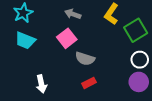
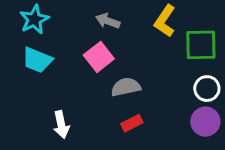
green square: (136, 30) -> (201, 45), turned 30
gray semicircle: (85, 59) -> (126, 87), turned 150

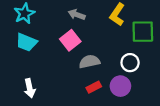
white circle: (207, 89) -> (130, 63), moved
purple circle: (205, 122) -> (120, 86), moved
white arrow: (61, 125) -> (30, 88), moved

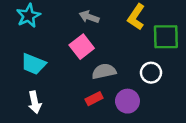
cyan trapezoid: (26, 42) -> (33, 64), moved
purple circle: (120, 86) -> (127, 101), moved
red rectangle: (94, 87) -> (94, 99), moved

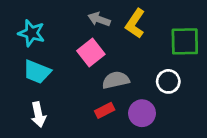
cyan star: (28, 16) -> (31, 33), moved, turned -30
yellow L-shape: (136, 17) -> (135, 23), moved

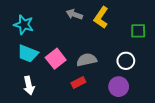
green square: (185, 41) -> (138, 31), size x0.7
pink square: (91, 52) -> (56, 59), moved
purple circle: (142, 113) -> (119, 87), moved

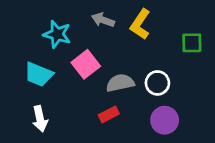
cyan star: (24, 25) -> (57, 34), moved
pink square: (56, 59) -> (86, 64), moved
white circle: (126, 61) -> (157, 83), moved

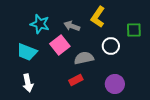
gray arrow: (103, 20) -> (72, 26), moved
white circle: (157, 83) -> (111, 46), moved

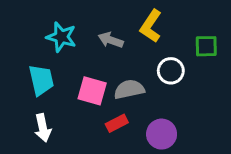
pink square: (60, 45) -> (92, 91), moved, turned -36
cyan trapezoid: (27, 52) -> (41, 80), turned -125
purple circle: (115, 84) -> (162, 134), moved

